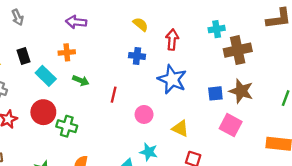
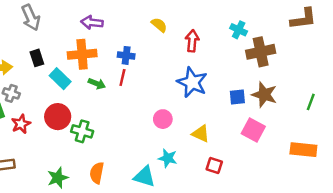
gray arrow: (18, 17) -> (31, 18), size x1.5
cyan cross: (217, 29) -> (239, 30), turned 35
orange cross: (67, 52) -> (82, 54), size x1.6
blue cross: (137, 56) -> (126, 55), moved
red line: (114, 95) -> (122, 77), moved

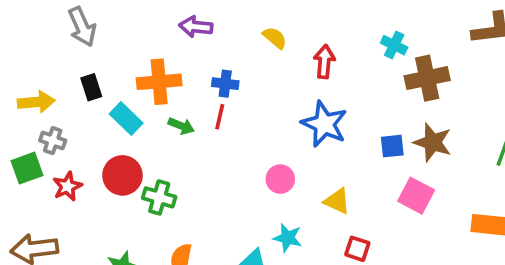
purple arrow: (92, 22) -> (196, 27), moved

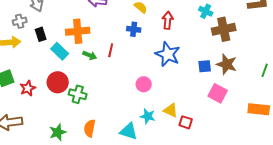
blue cross: (225, 84) -> (134, 29), moved
gray cross: (53, 141) -> (20, 21), moved, turned -32
yellow triangle: (337, 201) -> (171, 110), moved

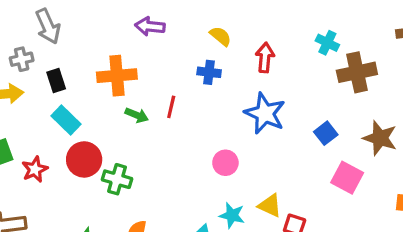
cyan rectangle: (60, 51) -> (66, 120), moved
brown star: (227, 64) -> (380, 138), moved
blue square: (205, 66) -> (326, 133), turned -32

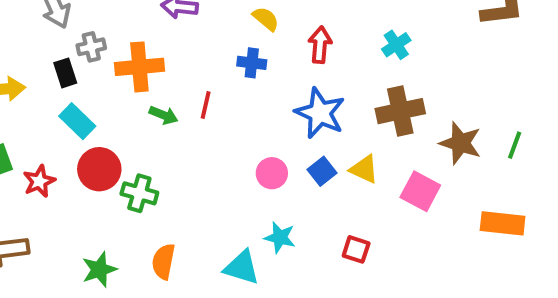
cyan cross: (327, 43) -> (396, 45), moved, turned 30
gray cross: (22, 59) -> (91, 47), moved
brown cross: (357, 72) -> (400, 111), moved
blue square: (326, 133) -> (322, 171), moved
yellow triangle: (270, 205) -> (364, 169), moved

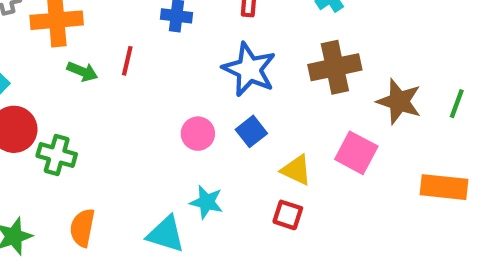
yellow triangle: (364, 169) -> (296, 170), moved

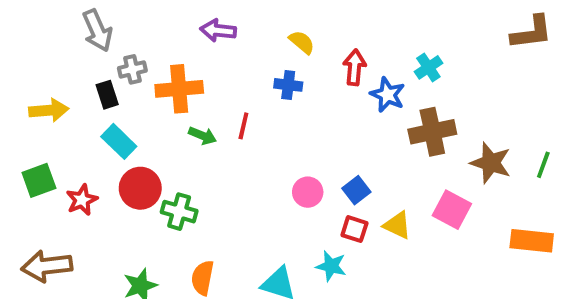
blue star: (249, 69) -> (388, 95), moved, size x0.7
cyan star: (206, 202) -> (331, 266), moved
red square: (288, 215) -> (354, 229), moved

